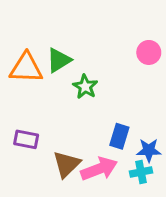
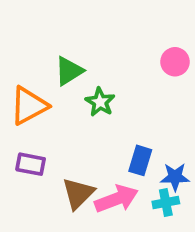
orange triangle: (26, 68) -> (29, 106), moved, turned -30

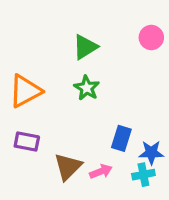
pink circle: (175, 62) -> (151, 37), moved
green triangle: (69, 71) -> (85, 47), moved
pink arrow: (116, 199) -> (101, 171), size x0.6

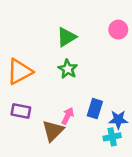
pink arrow: (101, 171) -> (68, 116), moved, turned -42

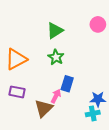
blue rectangle: (95, 109) -> (67, 84), moved

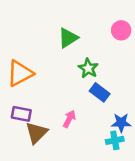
green star: (56, 57) -> (88, 68), moved
blue rectangle: (67, 84) -> (100, 92), moved, turned -70
brown triangle: (44, 108) -> (36, 133), moved

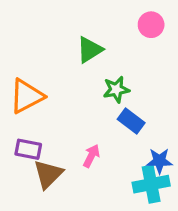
pink circle: (121, 30) -> (151, 25), moved
green star: (88, 68) -> (116, 89), turned 30
cyan cross: (115, 140) -> (151, 184), size x1.5

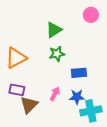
green star: (116, 89) -> (57, 54), moved
blue rectangle: (131, 121) -> (79, 73), turned -42
blue star: (159, 161) -> (77, 97), moved

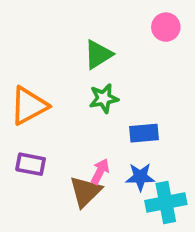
brown triangle: (29, 105) -> (85, 192), moved

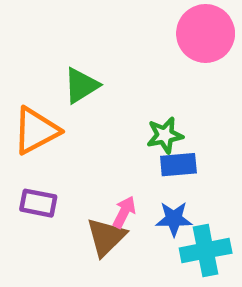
pink circle: (166, 27) -> (206, 33), size x1.6
green triangle: (98, 54) -> (81, 85), moved
green star: (104, 98) -> (165, 135), moved

